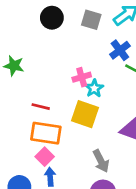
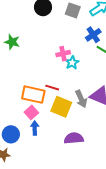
red line: (41, 107) -> (52, 88), moved
yellow square: (85, 114) -> (61, 107), moved
gray arrow: (101, 161) -> (81, 99), moved

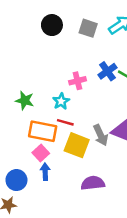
blue cross: (93, 35) -> (107, 71), moved
green star: (12, 42) -> (25, 100), moved
cyan star: (72, 63) -> (61, 101), moved

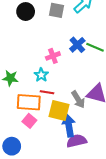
blue arrow: (45, 172) -> (69, 126), moved, size x1.5

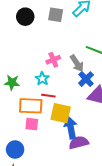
blue cross: (77, 45) -> (86, 79), moved
gray arrow: (78, 99) -> (77, 63), moved
pink square: (29, 121) -> (32, 124), turned -32

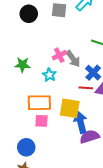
gray arrow: (77, 63) -> (73, 59), moved
green star: (12, 83) -> (23, 65), moved
red line: (48, 96) -> (86, 88), moved

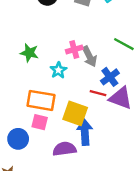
purple semicircle: (90, 137) -> (64, 149), moved
blue circle: (26, 147) -> (18, 139), moved

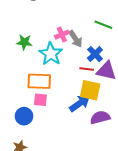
cyan star: (58, 70) -> (51, 54), size x1.6
yellow square: (75, 113) -> (90, 90), moved
blue arrow: (85, 132) -> (80, 103), turned 65
purple semicircle: (64, 149) -> (100, 117), moved

